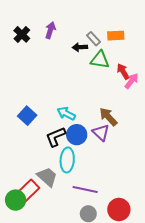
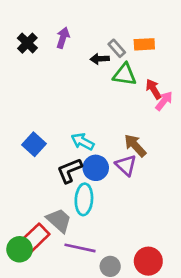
purple line: (85, 189) -> (80, 248), moved

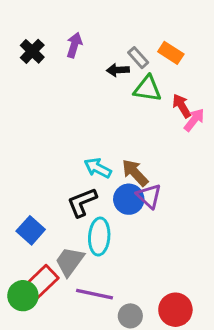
orange rectangle: (144, 44) -> (171, 53), turned 36
blue square: (34, 144) -> (31, 230), moved
brown arrow: (135, 146) -> (135, 173), moved
blue circle: (96, 168) -> (129, 199), moved
gray trapezoid: (59, 220) -> (70, 261), turned -96

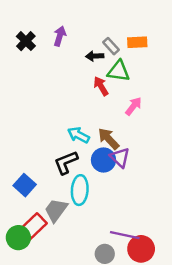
orange rectangle: (171, 53) -> (137, 42), turned -36
red arrow: (182, 106) -> (101, 86), moved
pink arrow: (194, 120) -> (134, 106), moved
purple line: (95, 294) -> (125, 235), moved

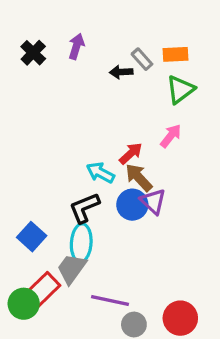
green triangle: (119, 71) -> (180, 90), moved, turned -45
red arrow: (101, 86) -> (131, 153), moved, turned 78
cyan ellipse: (80, 190) -> (81, 243), moved
purple line: (125, 235) -> (110, 301), moved

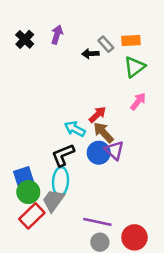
pink arrow: (171, 136) -> (138, 101), moved
blue square: (32, 237) -> (24, 177), turned 30
purple line: (110, 301) -> (97, 222), moved
green circle: (24, 304) -> (28, 192), moved

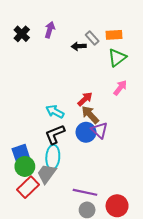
cyan arrow: (75, 129) -> (55, 112), moved

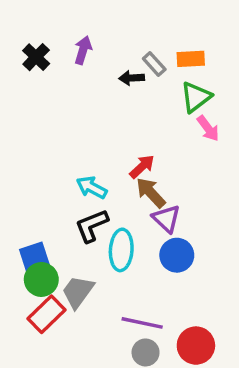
pink arrow: (120, 88) -> (208, 128), moved, turned 105
blue circle: (86, 132) -> (177, 255), moved
cyan ellipse: (53, 157) -> (121, 250), moved

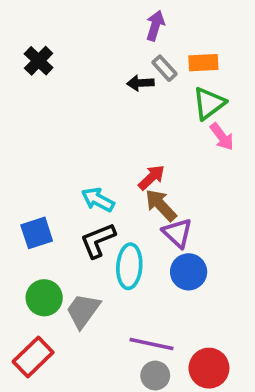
purple arrow: (83, 50) -> (155, 26), moved
blue square: (34, 257) -> (37, 233), moved
red rectangle: (46, 314) -> (33, 357), moved

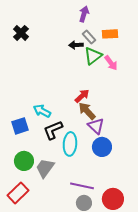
green triangle: (209, 103) -> (93, 56), moved
pink arrow: (222, 137) -> (111, 63), moved
cyan arrow: (98, 200) -> (42, 111), moved

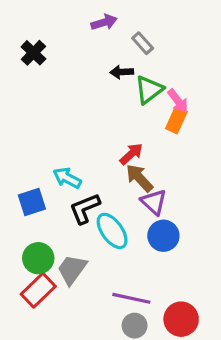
purple arrow: (84, 14) -> (104, 22), moved, turned 56
orange rectangle: (110, 34) -> (176, 120), moved, turned -63
gray rectangle: (89, 37) -> (143, 43), moved
cyan ellipse: (70, 144) -> (112, 231), turned -40
red rectangle: (18, 193) -> (38, 290), moved

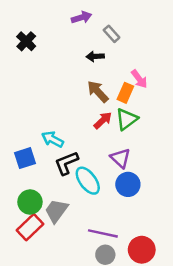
green triangle: (149, 90) -> (127, 119), moved
orange rectangle: (176, 120) -> (125, 93), moved
brown arrow: (139, 178) -> (98, 92), moved

